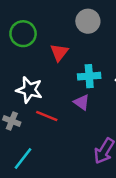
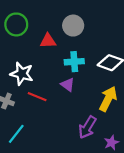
gray circle: (88, 21) -> (73, 26), moved
red triangle: (59, 52) -> (48, 41), turned 49

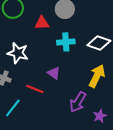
purple triangle: (68, 85) -> (54, 73), moved
red line: (37, 97) -> (35, 89), moved

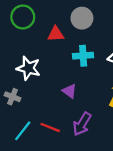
red line: (35, 89) -> (50, 127), moved
purple arrow: (78, 102) -> (82, 124), moved

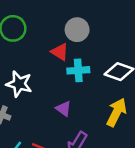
red triangle: (56, 34) -> (60, 52), moved, turned 36

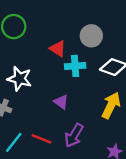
gray circle: (77, 30) -> (91, 36), moved

